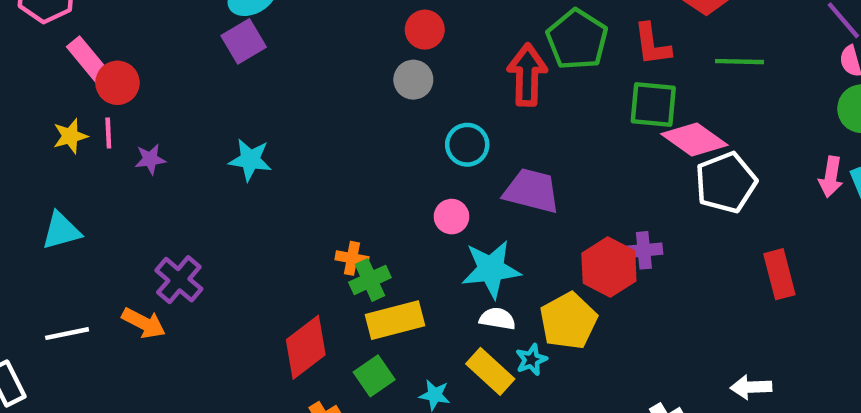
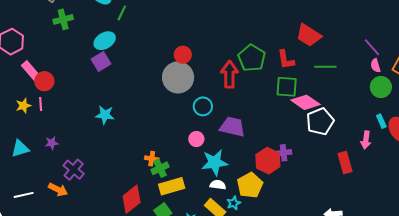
gray circle: (413, 80) -> (178, 77), size x1.8
purple star: (150, 159) -> (52, 143), moved
pink arrow: (831, 177) -> (366, 140), moved

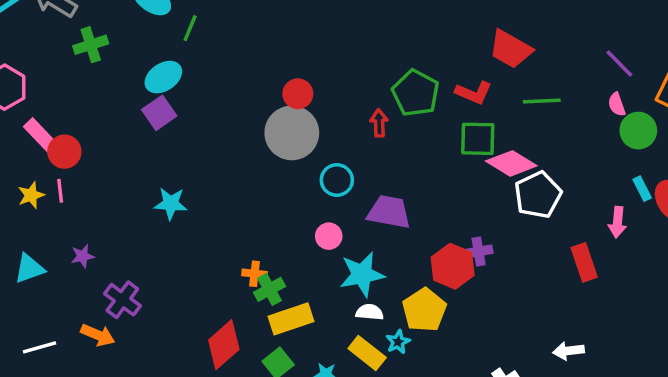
red L-shape: (286, 60) -> (474, 93), turned -55
pink semicircle: (376, 66) -> (617, 104), moved
red arrow: (229, 74) -> (379, 123), size x0.6

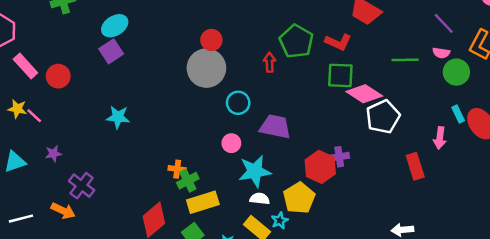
green line: (542, 101) -> (405, 60), moved
pink semicircle: (617, 104) -> (441, 53), turned -63
red circle: (64, 152) -> (58, 76), moved
pink line: (60, 191) -> (34, 116), moved, turned -42
yellow star: (31, 195) -> (17, 109), turned 30

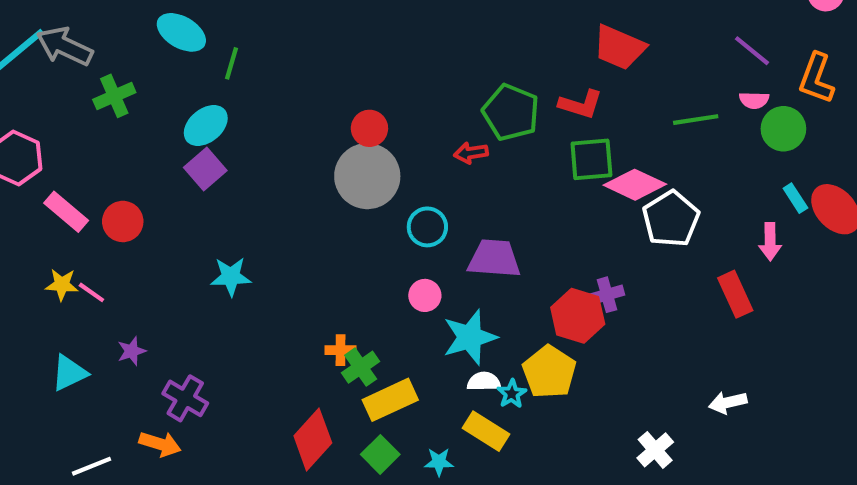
red arrow: (270, 62) -> (471, 153), turned -90
cyan star: (280, 221) -> (512, 394), moved

